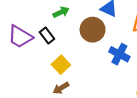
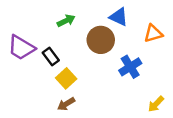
black rectangle: (47, 35) -> (51, 57), moved
blue cross: (119, 54) -> (130, 67), turned 30

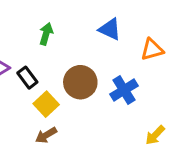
green arrow: (66, 21) -> (46, 34), turned -48
brown circle: (101, 40) -> (80, 82), moved

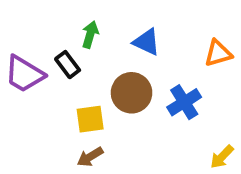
blue triangle: (110, 29) -> (147, 42), moved
black rectangle: (27, 78) -> (68, 65), moved
yellow square: (46, 104) -> (90, 119), turned 35

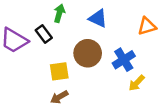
yellow arrow: (222, 157) -> (137, 83), moved

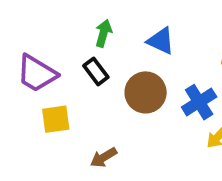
black rectangle: (44, 34) -> (96, 71), moved
yellow square: (59, 71) -> (56, 119), moved

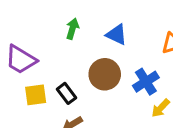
black rectangle: (96, 71) -> (66, 93), moved

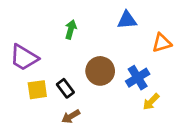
blue triangle: (116, 35) -> (127, 20), moved, turned -30

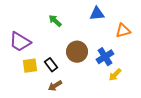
green arrow: (71, 29) -> (55, 21), turned -64

